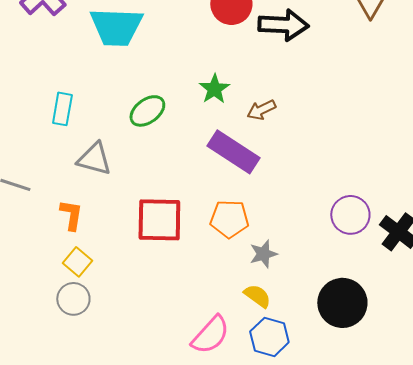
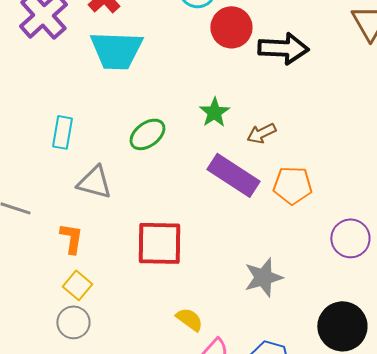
orange pentagon: (229, 219) -> (292, 185), moved
gray star: (263, 254) -> (263, 277), size x1.4
yellow semicircle: (257, 296) -> (189, 319), moved

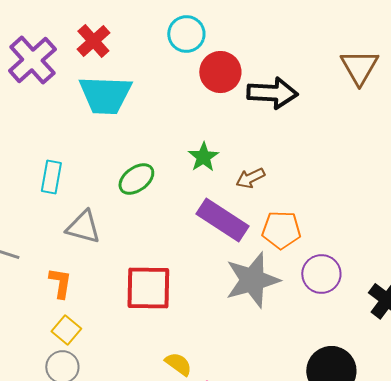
purple circle: (350, 238) -> (321, 274), moved
gray star: (263, 277) -> (252, 280), moved, size x1.4

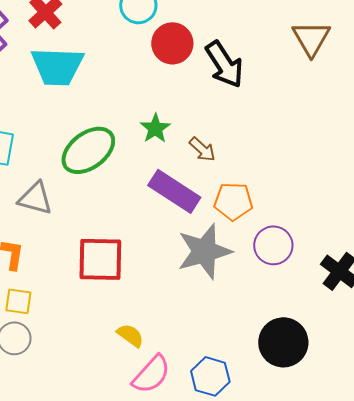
black arrow: (272, 93) -> (224, 64), turned 54
brown arrow: (250, 178) -> (202, 149), turned -112
green ellipse: (136, 179) -> (88, 150), size x1.5
yellow square: (66, 330) -> (18, 301), turned -32

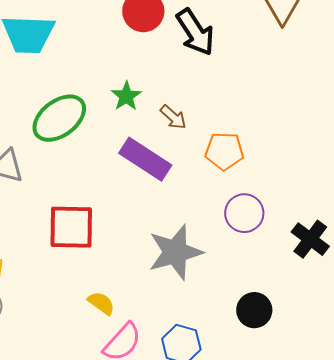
orange pentagon: (233, 201) -> (224, 151), moved
gray star: (204, 251) -> (175, 252), moved
black circle: (283, 342) -> (254, 310), size x0.7

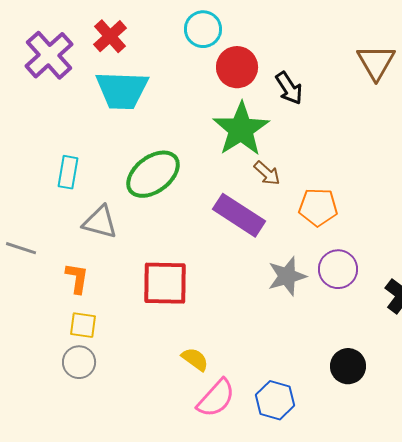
black arrow: (195, 32) -> (289, 88), size x0.7
green star: (126, 96) -> (241, 129), moved, size x1.8
gray star: (175, 252) -> (287, 276), moved, size x0.7

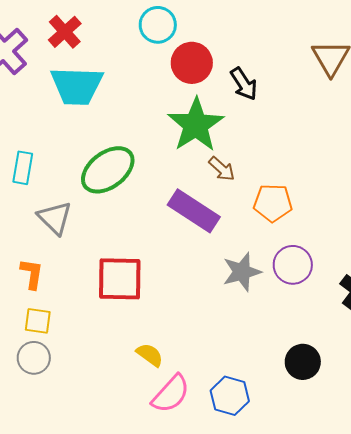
gray triangle: (100, 222) -> (55, 218), turned 30

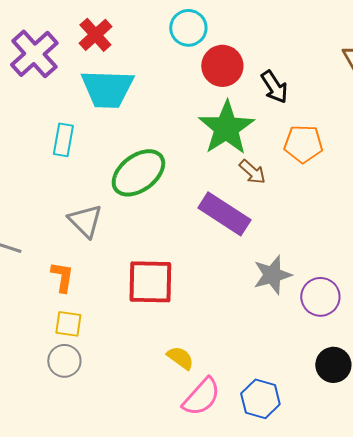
cyan rectangle: (23, 168) -> (63, 140), moved
orange pentagon: (273, 203) -> (303, 144), moved
purple circle: (293, 265) -> (320, 297), moved

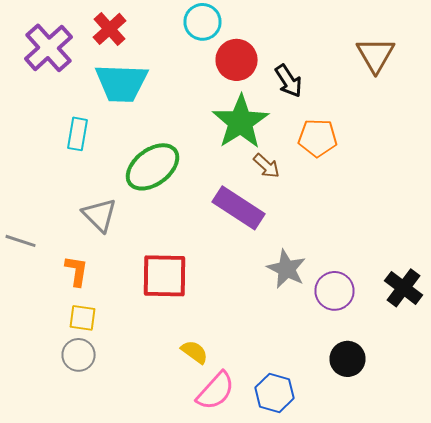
gray star: (272, 275) -> (286, 269), turned -30

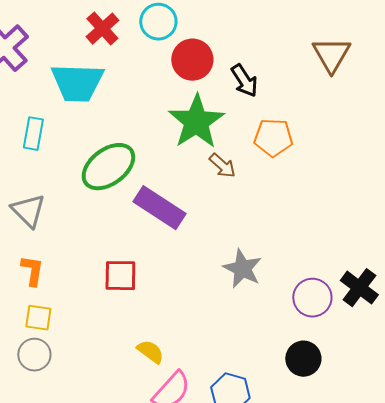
red cross: (110, 29) -> (102, 29), moved
purple rectangle: (238, 208) -> (159, 208), moved
gray triangle: (100, 215) -> (28, 211), moved
red square: (164, 276) -> (120, 276), size x0.7
purple circle: (334, 291) -> (312, 298), moved

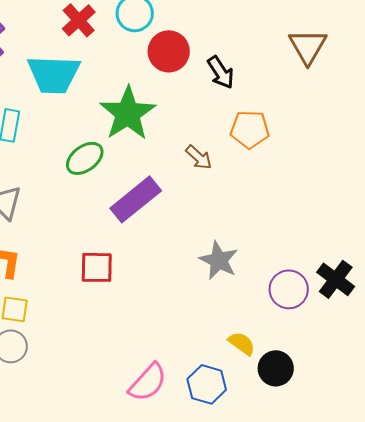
green star: (196, 122) -> (128, 113), moved
green ellipse: (108, 167) -> (85, 158), size x0.7
purple rectangle: (159, 208) -> (136, 199), turned -72
yellow semicircle: (150, 352) -> (242, 343), moved
black circle: (303, 359) -> (276, 368), moved

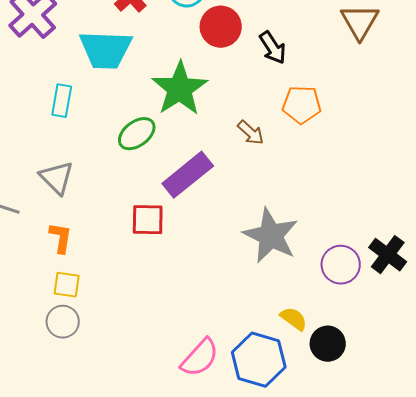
gray star: (219, 260) -> (271, 236), size x1.4
red square: (97, 267) -> (148, 220), moved
blue hexagon: (207, 384) -> (259, 360), size x1.4

